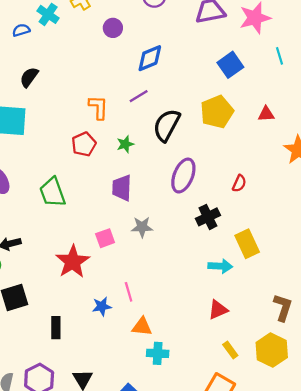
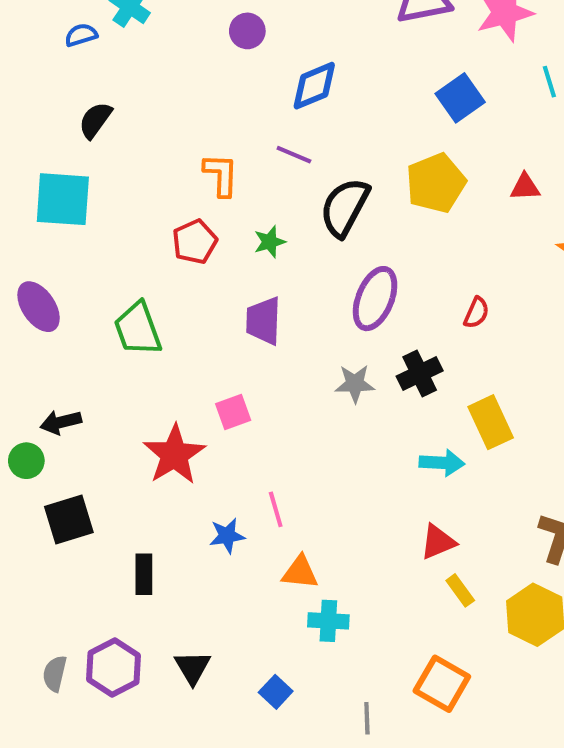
purple line: (139, 96) -> (294, 155), turned 54
gray star: (142, 227) -> (355, 384), moved
yellow rectangle: (230, 350) -> (460, 590), moved

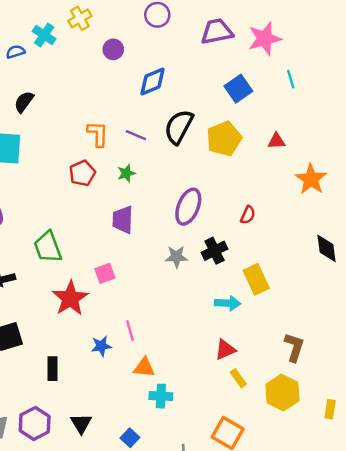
purple line: (294, 155) -> (136, 135), moved
black semicircle: (345, 207) -> (179, 127), moved
green trapezoid: (138, 329) -> (48, 247), moved

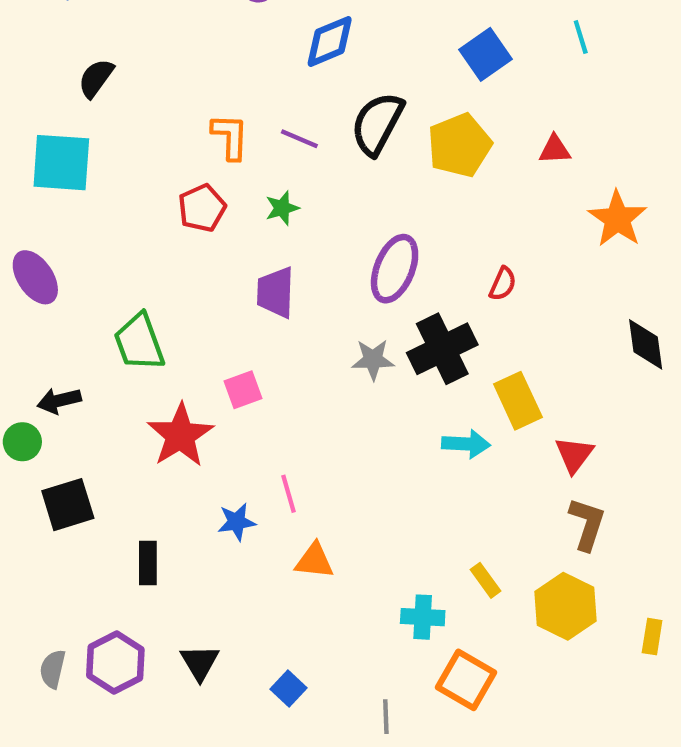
black cross: (214, 251) -> (442, 349), size x1.4
red triangle: (225, 350) -> (574, 455), moved, turned -30
cyan cross: (161, 396) -> (423, 617), moved

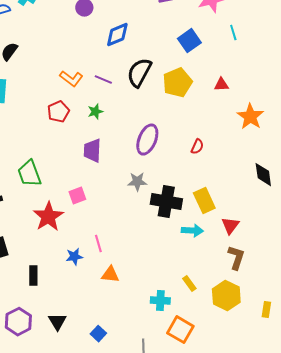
orange L-shape: (230, 137) -> (71, 79), turned 125
black cross: (442, 349) -> (166, 202), moved, turned 36
cyan arrow: (466, 444) -> (192, 231), moved

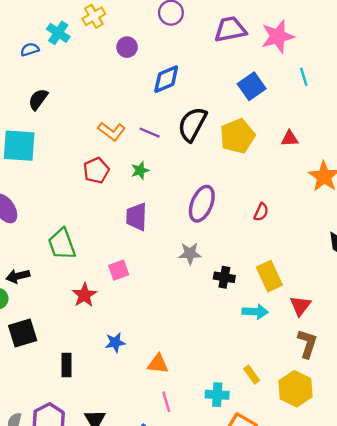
black cross: (166, 202) -> (224, 277), size x0.6
red star: (48, 217) -> (84, 295), size x0.7
pink line: (98, 244) -> (166, 402), moved

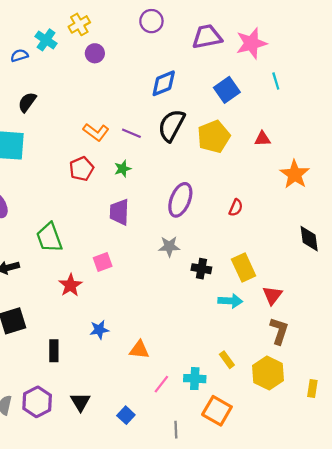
purple circle: (127, 47) -> (95, 53), moved
blue diamond: (166, 79) -> (164, 83), moved
pink line: (166, 402) -> (161, 384), moved, turned 54

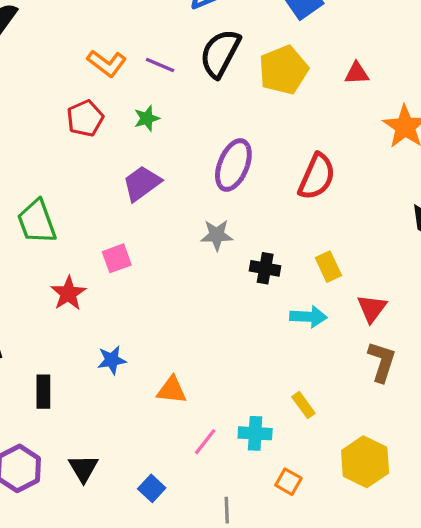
red semicircle: (236, 208) -> (317, 177), size x1.8
purple trapezoid: (119, 212) -> (142, 183), turned 52
yellow rectangle: (244, 268) -> (328, 267), size x0.7
yellow hexagon: (268, 373) -> (365, 462), moved
orange square: (217, 411) -> (288, 482), size x0.6

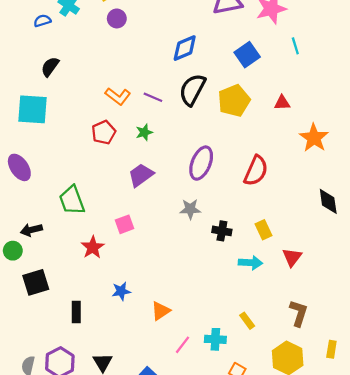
brown L-shape: (382, 362) -> (299, 313), moved
orange triangle: (172, 390) -> (161, 311), turned -40

